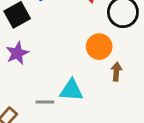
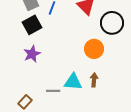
brown arrow: (116, 72) -> (94, 80), moved

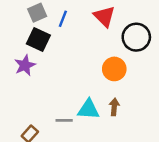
black square: (32, 25) -> (38, 40), turned -36
purple star: (32, 54) -> (25, 65), moved

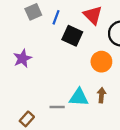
black square: (38, 40) -> (72, 36), moved

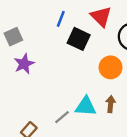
gray square: (33, 12) -> (13, 37), moved
gray line: (57, 107) -> (62, 117), turned -40

